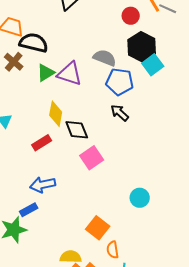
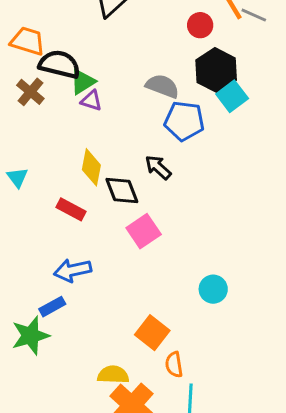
green triangle: (46, 73) -> (83, 82), moved
purple triangle: (70, 74) -> (91, 101), moved, size x0.6
black arrow: (120, 113) -> (158, 167), moved
red rectangle: (42, 143) -> (71, 209), turned 60

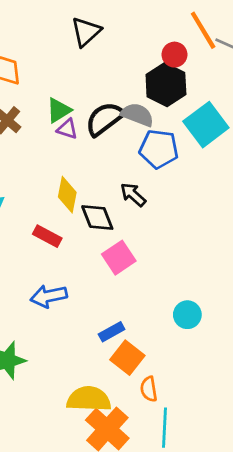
black semicircle: (59, 64) -> (104, 119), moved, turned -51
black hexagon: (216, 70) -> (166, 85), moved
cyan square: (232, 96) -> (206, 125), size x1.4
blue rectangle: (52, 307) -> (112, 332), moved
yellow semicircle: (113, 375) -> (89, 399), size x1.4

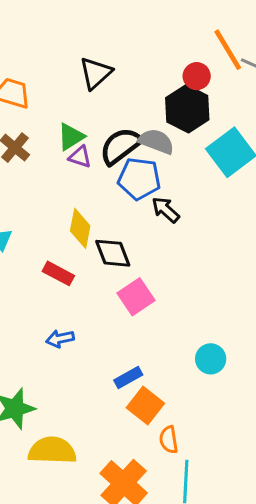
black triangle: (86, 32) -> (96, 73), moved
blue pentagon: (159, 149) -> (139, 179), moved
black arrow: (133, 195) -> (166, 210), moved
blue arrow: (49, 296) -> (60, 339), size x0.7
yellow semicircle: (89, 399) -> (52, 451), moved

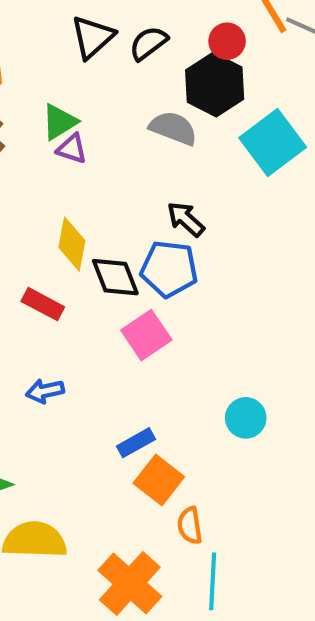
black semicircle: (121, 146) -> (148, 43), moved, size x0.7
blue pentagon: (139, 179) -> (169, 269), moved

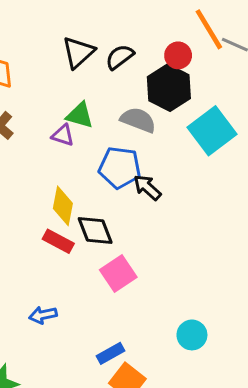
green triangle: (59, 122) -> (80, 115), moved, turned 48
blue pentagon: (169, 269) -> (120, 168), moved
red rectangle: (43, 304) -> (58, 241), moved

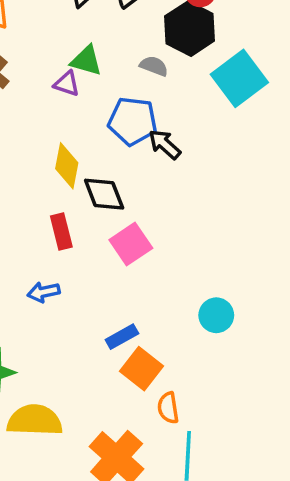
gray semicircle: (138, 120) -> (154, 66), size x0.7
red rectangle: (58, 241) -> (61, 232), moved, turned 48

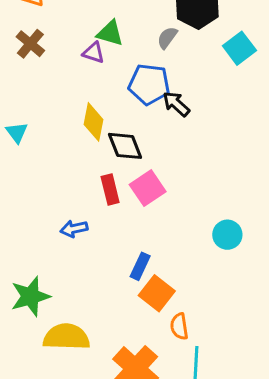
gray semicircle: (154, 66) -> (167, 38), turned -75
cyan square: (239, 78) -> (239, 48), size x0.7
red rectangle: (61, 232) -> (110, 190), moved
cyan circle: (216, 315) -> (227, 235), moved
blue rectangle: (122, 337) -> (140, 266), turned -36

